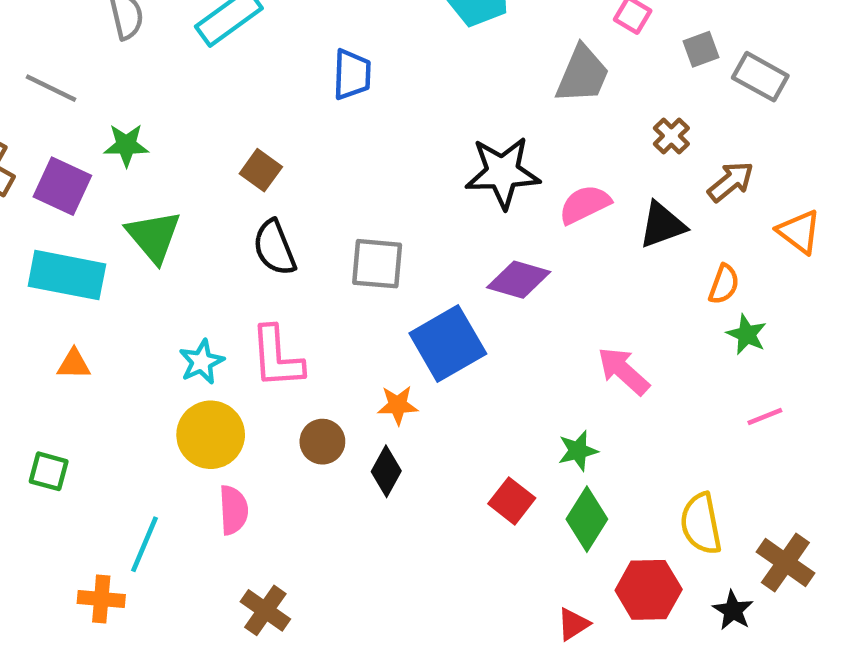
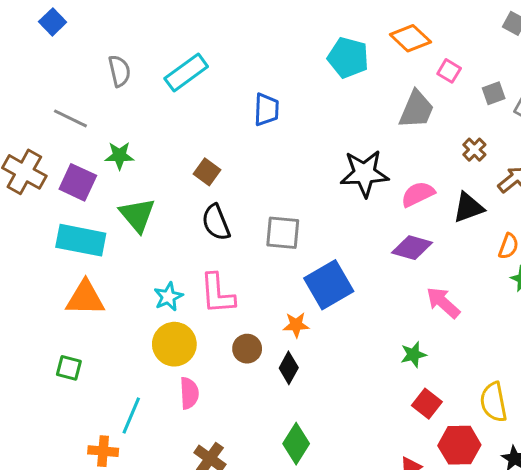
purple diamond: (519, 280) -> (412, 248), moved
orange triangle: (74, 364) -> (85, 298), size x1.8
red square: (512, 501) -> (427, 404), moved
green diamond: (587, 519) -> (296, 444), moved

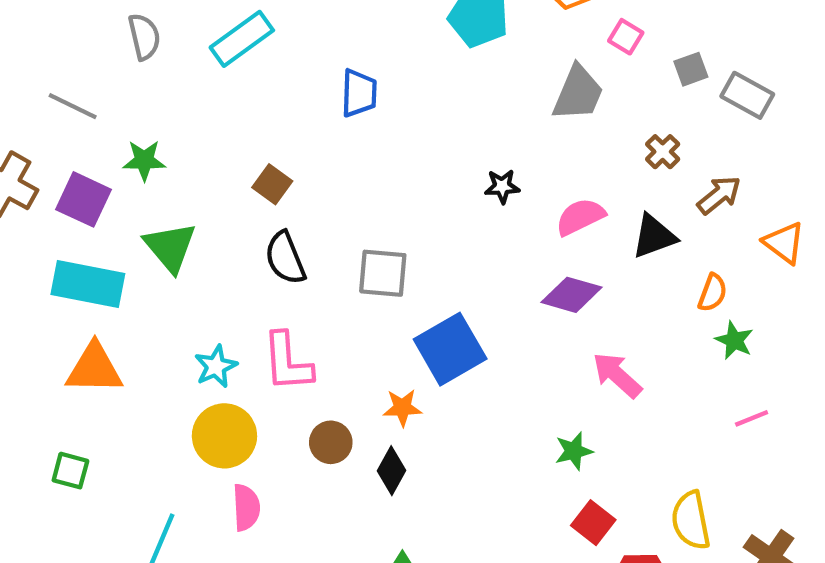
black star: (364, 173) -> (502, 186), size x0.5

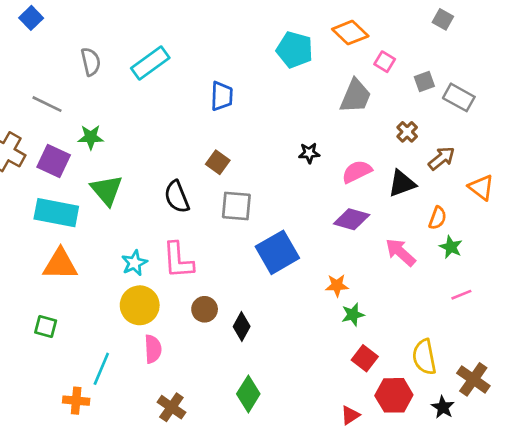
brown square: (272, 184) -> (218, 162), moved
pink arrow: (617, 375) -> (401, 252), moved
orange star: (402, 408) -> (337, 285), moved

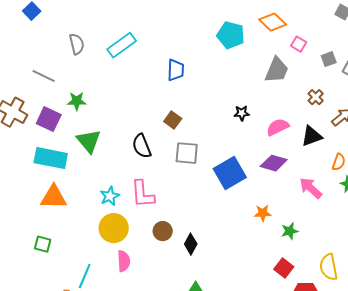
blue square: (277, 252) -> (230, 173), moved
green star: (353, 315) -> (290, 231), moved

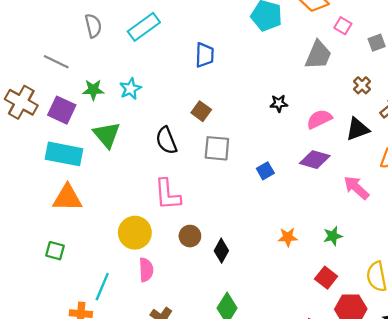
blue square: (230, 173) -> (265, 171), size x0.5
cyan star: (110, 196) -> (130, 89), moved
orange star: (263, 213) -> (288, 237), moved

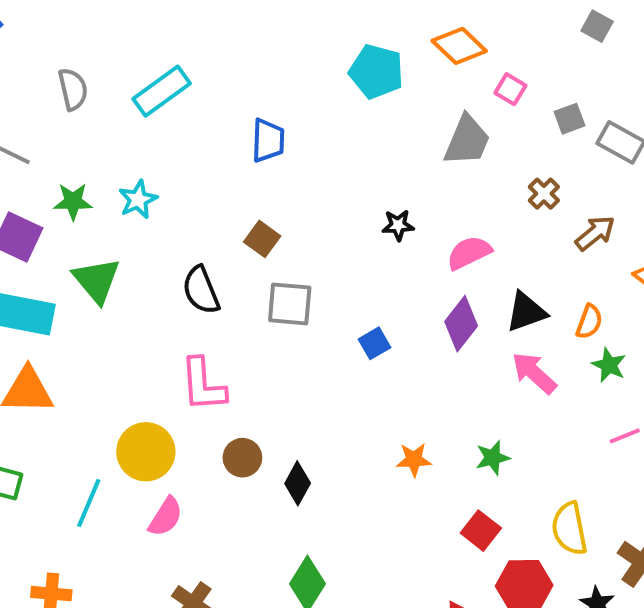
black triangle: (358, 129) -> (526, 312), moved
purple diamond: (315, 160) -> (461, 324), turned -68
pink semicircle: (146, 270) -> (166, 517), turned 35
cyan line: (102, 287) -> (89, 503), moved

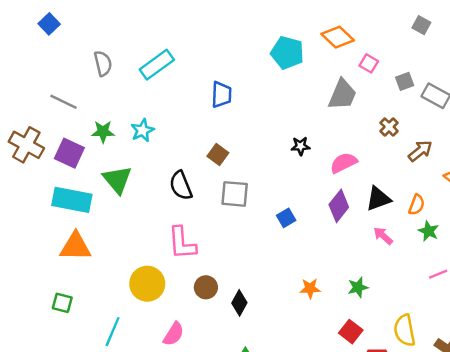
pink arrow: (534, 373) -> (383, 236), size x0.7
cyan line: (89, 503) -> (113, 332), moved
pink semicircle: (166, 517) -> (174, 334), moved

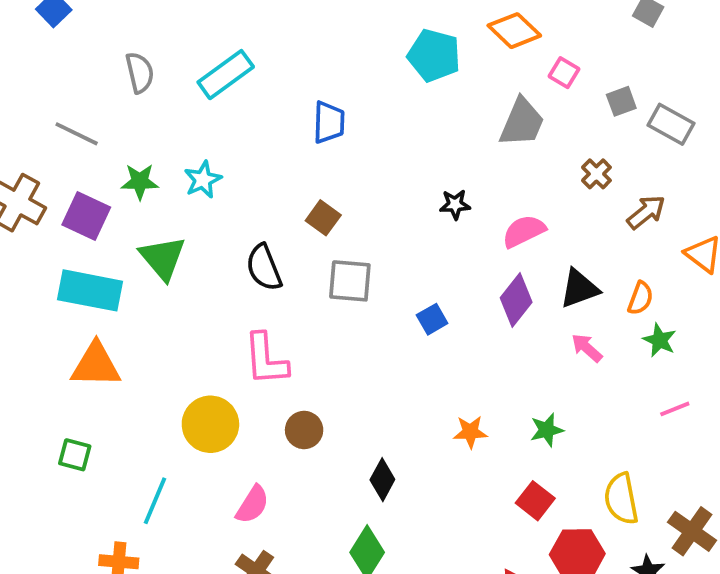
black diamond: (239, 303) -> (382, 480), moved

